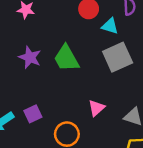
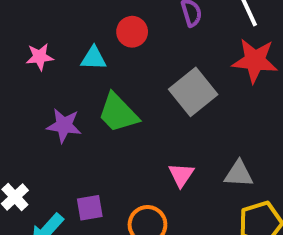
cyan triangle: (110, 26) -> (94, 58), moved
purple square: (33, 114) -> (90, 208), turned 30

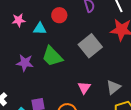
pink star: (40, 57) -> (19, 20), moved
gray triangle: (239, 174) -> (113, 87), turned -42

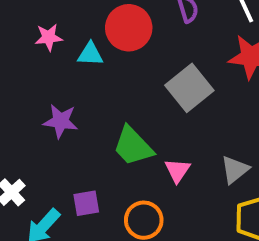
red circle: (59, 15) -> (129, 28), size x1.5
green trapezoid: (52, 56) -> (133, 146), moved

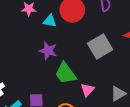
purple star: (61, 121) -> (48, 51), moved

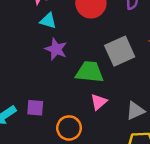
cyan triangle: (50, 21) -> (48, 21), moved
green trapezoid: (66, 73) -> (90, 72), moved, turned 125

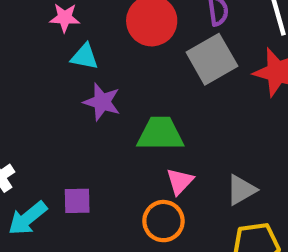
gray square: (120, 51) -> (212, 59), moved
orange circle: (69, 128) -> (163, 221), moved

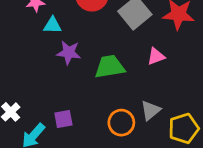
pink triangle: (180, 181) -> (156, 56), moved, turned 36
gray triangle: (241, 190) -> (150, 110), moved

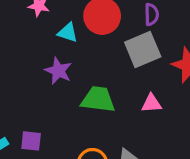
cyan triangle: (52, 25) -> (68, 33), moved

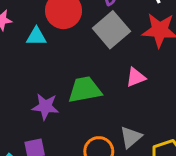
purple star: (58, 71) -> (45, 107), moved

